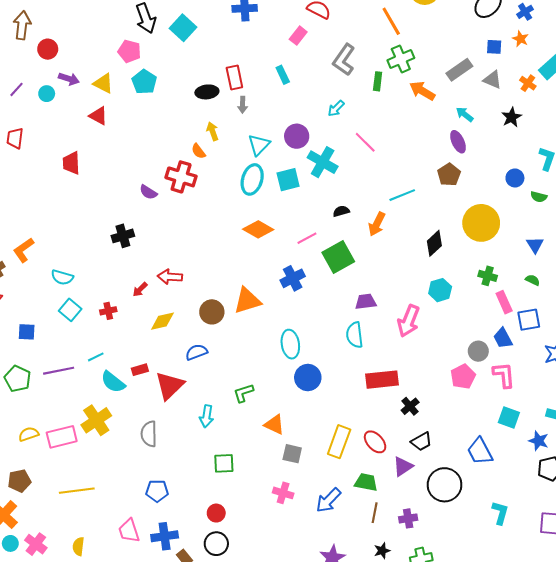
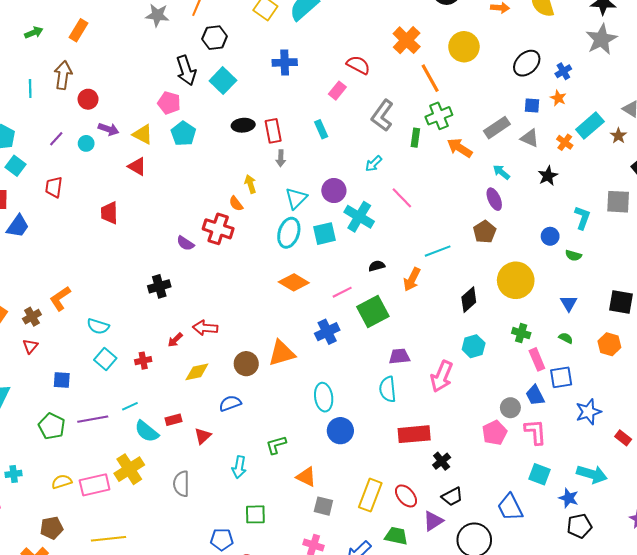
black ellipse: (207, 92) -> (243, 125), moved
red triangle: (170, 386) -> (203, 436), size x0.6
blue pentagon: (157, 491) -> (222, 540), moved

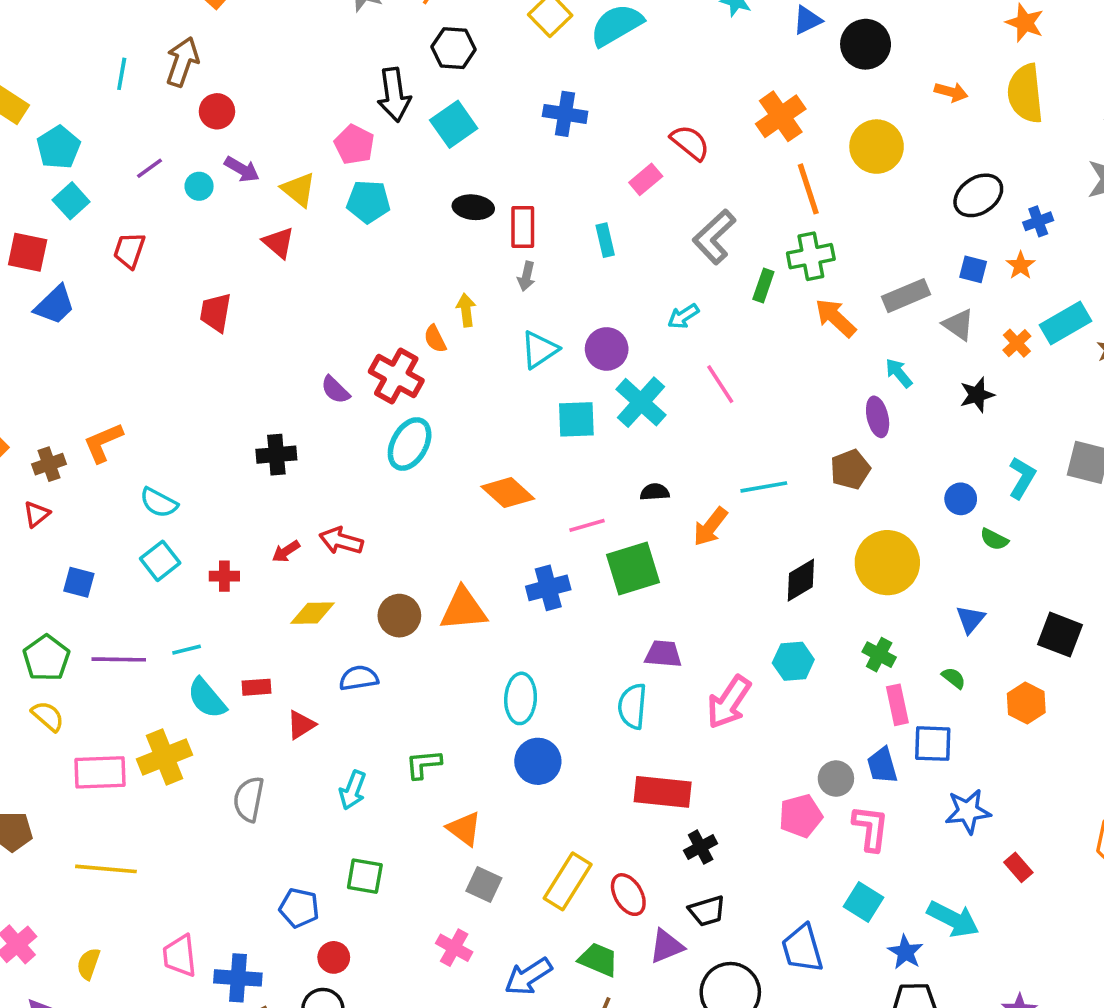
cyan pentagon: (183, 134) -> (368, 202), turned 30
cyan ellipse: (289, 233) -> (410, 444), moved
yellow semicircle: (62, 482) -> (48, 716), moved, turned 48

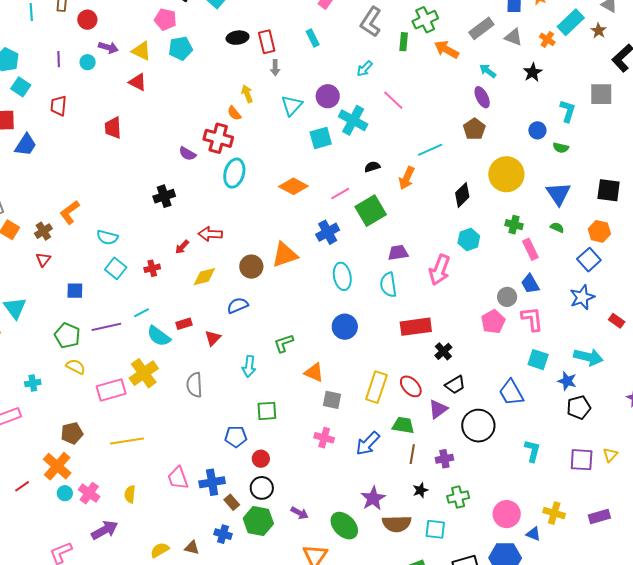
purple line: (150, 168) -> (59, 59), turned -42
blue triangle: (970, 619) -> (558, 194), size x1.5
cyan ellipse: (521, 698) -> (342, 276), moved
blue square: (933, 744) -> (589, 260), moved, turned -30

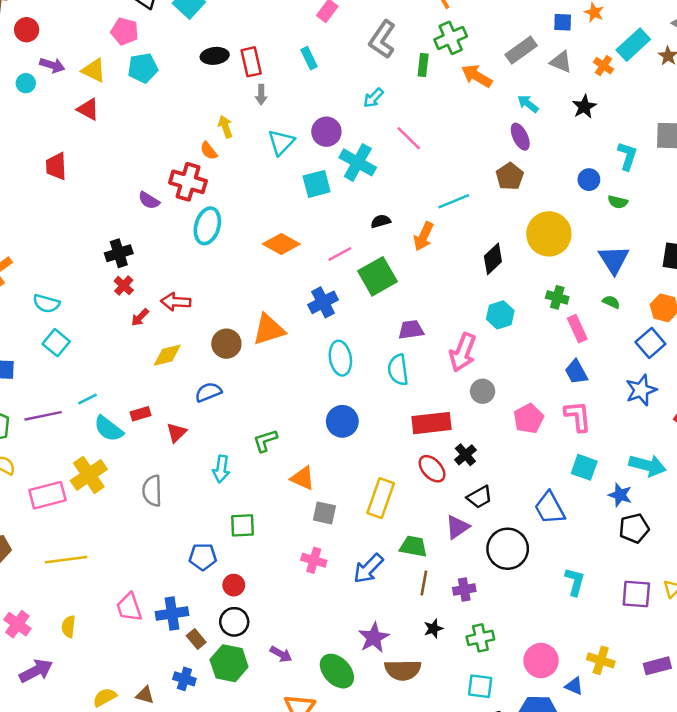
red cross: (152, 268) -> (124, 286), moved, turned -35
gray circle: (507, 297) -> (483, 391), moved
red ellipse: (411, 386) -> (432, 469), moved
cyan square: (435, 529) -> (480, 686), moved

